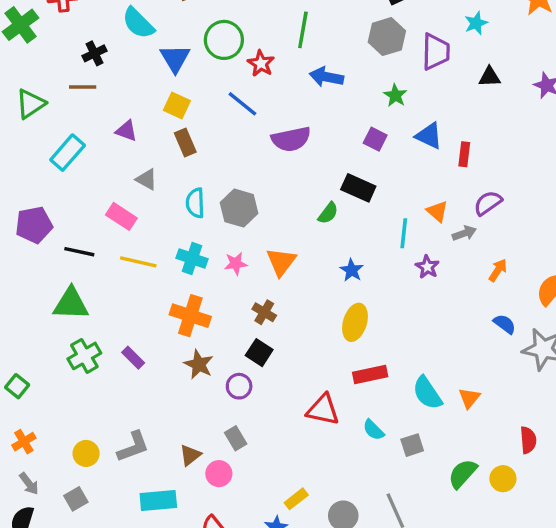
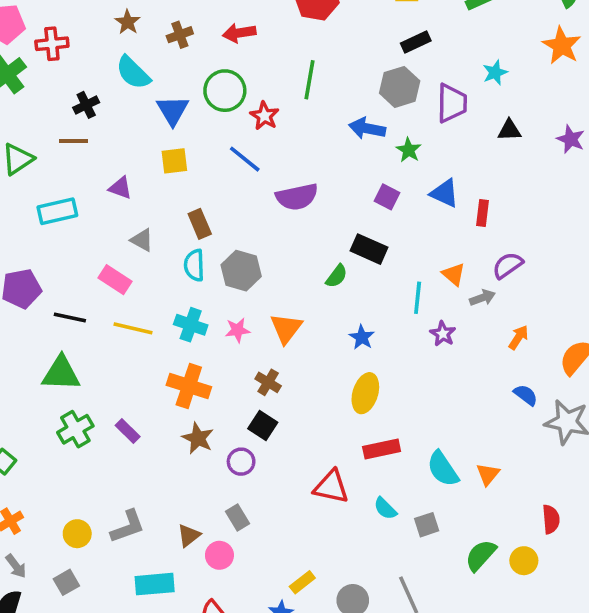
blue arrow: (326, 77) -> (367, 128), moved
yellow square: (177, 105) -> (174, 161), turned -32
brown rectangle: (185, 142) -> (200, 224), moved
cyan rectangle: (68, 153) -> (57, 211), turned 36

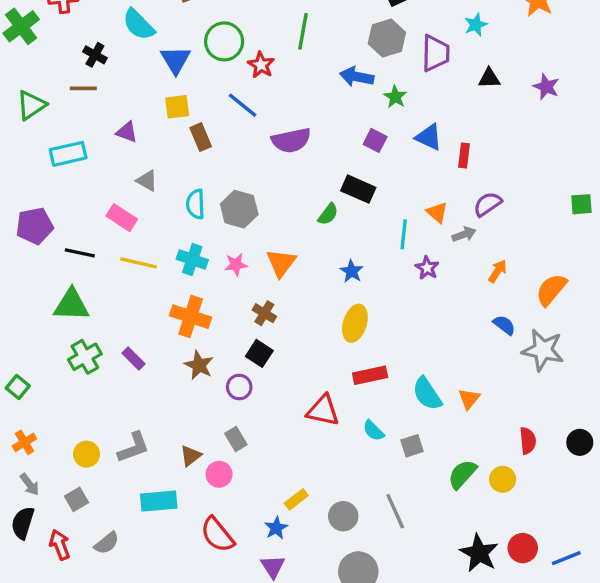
black cross: (86, 105) -> (95, 55), turned -35
brown rectangle: (200, 224) -> (201, 137), moved

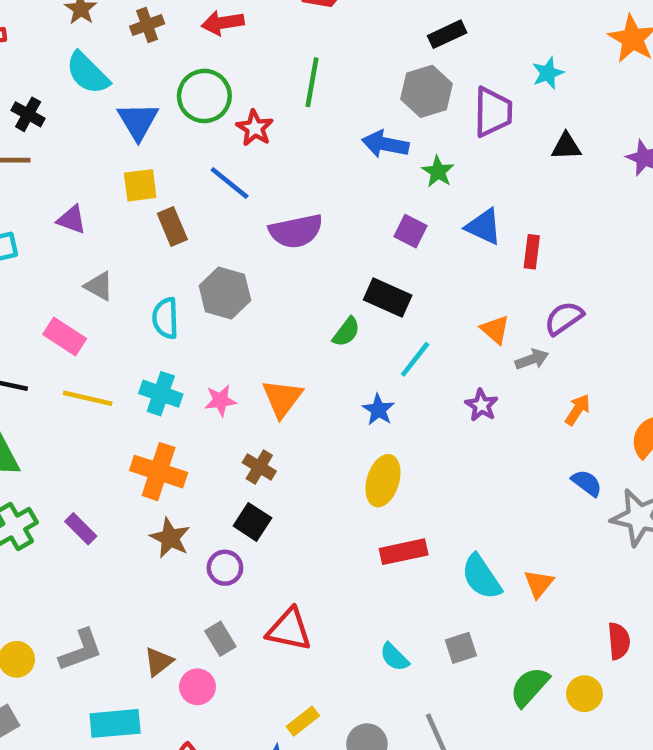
gray hexagon: (239, 209) -> (225, 293), moved
cyan line: (404, 234) -> (415, 359), moved, turned 32
red triangle: (323, 410) -> (289, 630), moved
cyan semicircle: (373, 431) -> (394, 657), moved

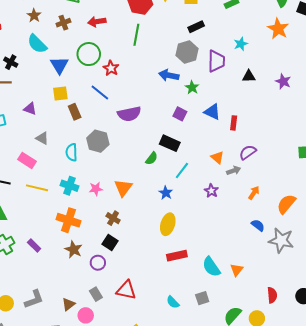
green line: (312, 82) -> (136, 35), moved

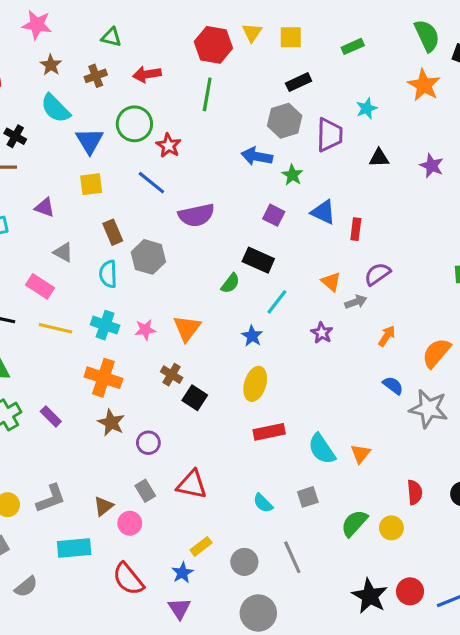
brown rectangle: (75, 112) -> (113, 232), moved
black square: (110, 242) -> (195, 398), moved

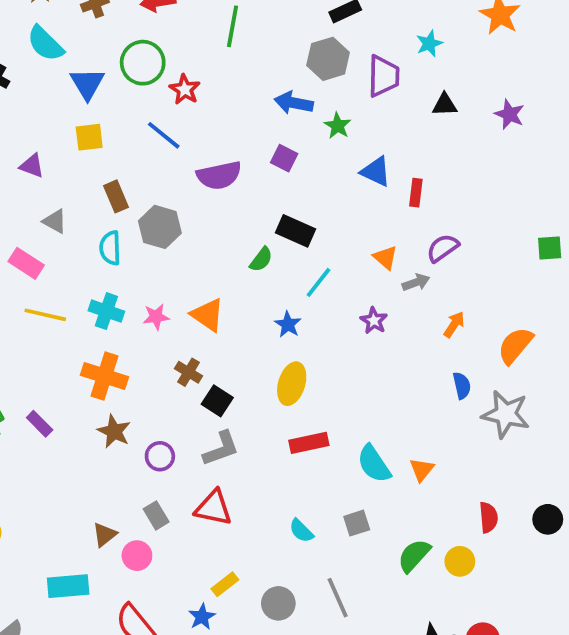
purple square: (274, 215) -> (284, 158), moved
orange triangle: (187, 328) -> (208, 315), turned -32
blue semicircle: (393, 385) -> (462, 386), turned 40
gray L-shape: (51, 498) -> (221, 449), moved

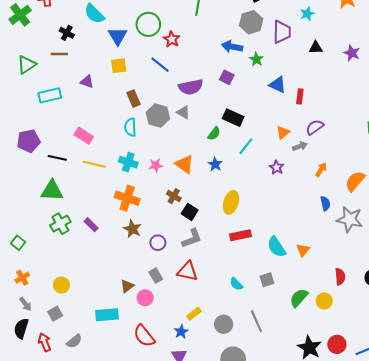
gray triangle: (55, 221) -> (183, 112), moved
orange triangle: (385, 258) -> (283, 132), turned 40
blue star: (288, 324) -> (215, 164), moved

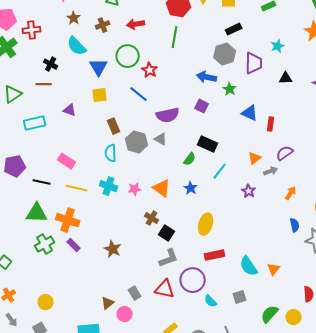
orange cross: (127, 198) -> (68, 220), moved
purple circle: (158, 243) -> (193, 280), moved, size x1.6

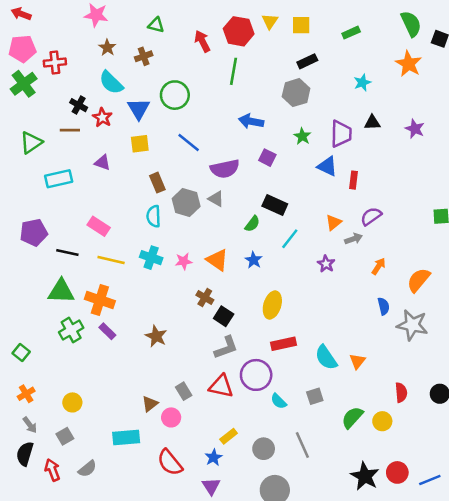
red arrow: (136, 24) -> (202, 41), moved, turned 72
purple trapezoid: (254, 63) -> (341, 134), moved
red star: (150, 70) -> (102, 118), moved
blue arrow: (207, 77) -> (251, 121), moved

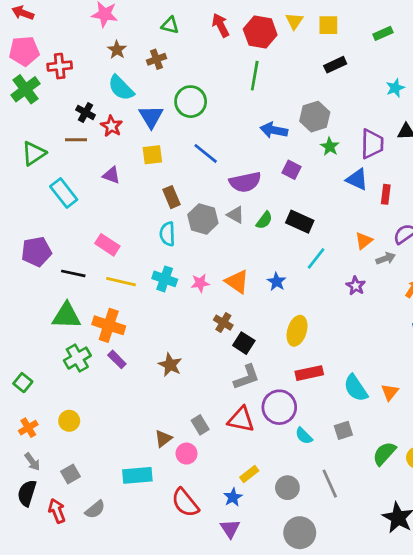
red arrow: (202, 41) -> (221, 25), moved
gray hexagon: (296, 93) -> (315, 117), moved
cyan rectangle: (59, 179) -> (64, 193), turned 65
green semicircle: (252, 224) -> (264, 220), moved
yellow circle: (72, 402) -> (69, 421), moved

